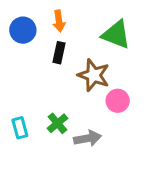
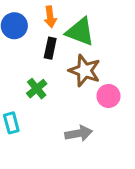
green triangle: (116, 35) -> (80, 32), moved
green cross: (57, 123) -> (37, 89), moved

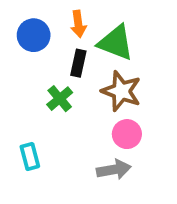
green cross: (37, 89) -> (60, 99), moved
pink circle: (108, 96) -> (127, 134), moved

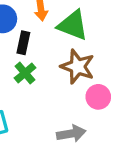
black rectangle: (78, 63) -> (23, 43), moved
pink circle: (127, 134) -> (98, 97), moved

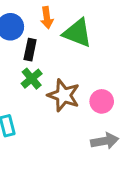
brown star: (78, 67) -> (64, 95), moved
gray arrow: (71, 133) -> (105, 141), moved

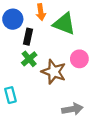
pink circle: (102, 101) -> (79, 59), moved
gray arrow: (105, 141) -> (72, 109), moved

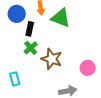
pink circle: (79, 59) -> (88, 68), moved

